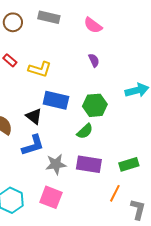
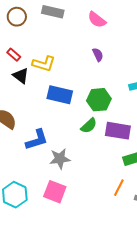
black triangle: (34, 116) -> (21, 76), moved
purple rectangle: (89, 164) -> (118, 131), moved

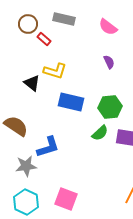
red rectangle: (14, 55) -> (44, 39), moved
gray star: (60, 159) -> (26, 166), moved

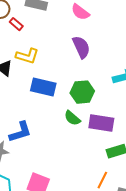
purple semicircle: (109, 62) -> (81, 47), size x1.6
green semicircle: (100, 133) -> (72, 118), turned 84

